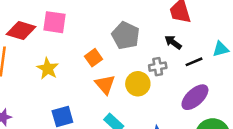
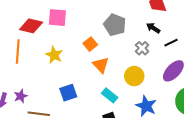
gray cross: (158, 67) -> (142, 48), turned -32
yellow circle: (138, 84) -> (134, 76), moved

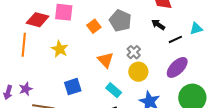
orange square: (90, 44) -> (94, 26), moved
gray cross: (142, 48) -> (134, 52), moved

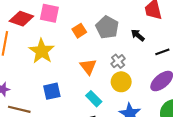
black arrow: (158, 25) -> (138, 35), moved
yellow star: (60, 49) -> (42, 51), size x1.4

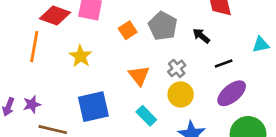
yellow star: (42, 51) -> (81, 56), size x0.7
black line: (162, 52) -> (224, 64), moved
blue square: (52, 91) -> (93, 107), size x1.4

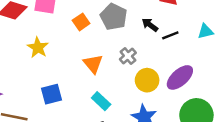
black line: (224, 64) -> (170, 35), moved
yellow circle: (181, 94) -> (147, 80), moved
blue square: (93, 107) -> (51, 94), size x0.7

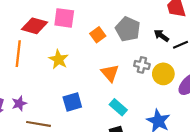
gray cross: (128, 56) -> (142, 65), turned -35
yellow circle: (147, 80) -> (163, 74), moved

